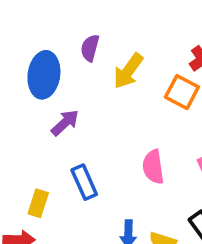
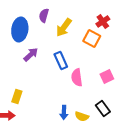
blue rectangle: (84, 182) -> (61, 60), moved

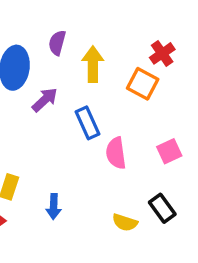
yellow arrow: (64, 27) -> (93, 64), turned 144
purple arrow: (31, 54) -> (45, 100), moved
blue arrow: (64, 112) -> (54, 206), moved

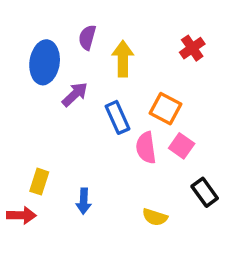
orange square: (143, 84) -> (166, 109), moved
pink square: (169, 151) -> (182, 146), moved, turned -30
black rectangle: (162, 208) -> (205, 192), moved

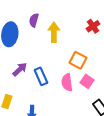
purple arrow: (75, 94) -> (20, 69), moved
blue rectangle: (117, 117) -> (41, 76), moved

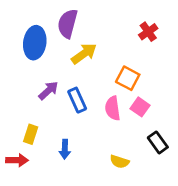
purple semicircle: (34, 20) -> (68, 24), size x1.5
yellow arrow: (54, 32) -> (84, 54), moved, turned 54

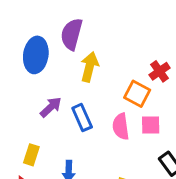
red cross: (148, 32) -> (160, 71), moved
yellow arrow: (84, 54) -> (89, 67), turned -40
pink square: (140, 107) -> (151, 125), turned -36

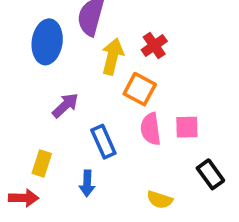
red cross: (160, 71) -> (154, 46), moved
orange square: (137, 94) -> (140, 89), moved
blue rectangle: (82, 118) -> (103, 142), moved

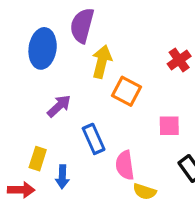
red cross: (154, 46) -> (179, 60), moved
pink semicircle: (151, 129) -> (125, 165), moved
blue arrow: (87, 183) -> (62, 177), moved

